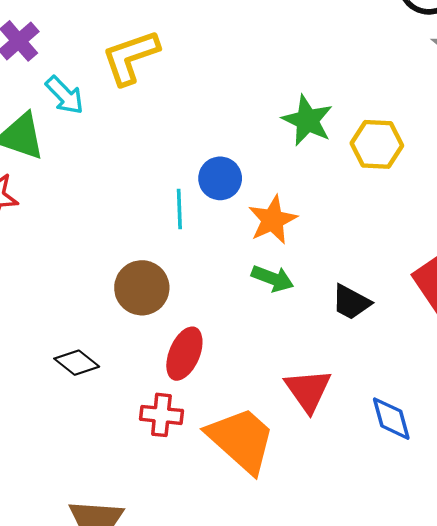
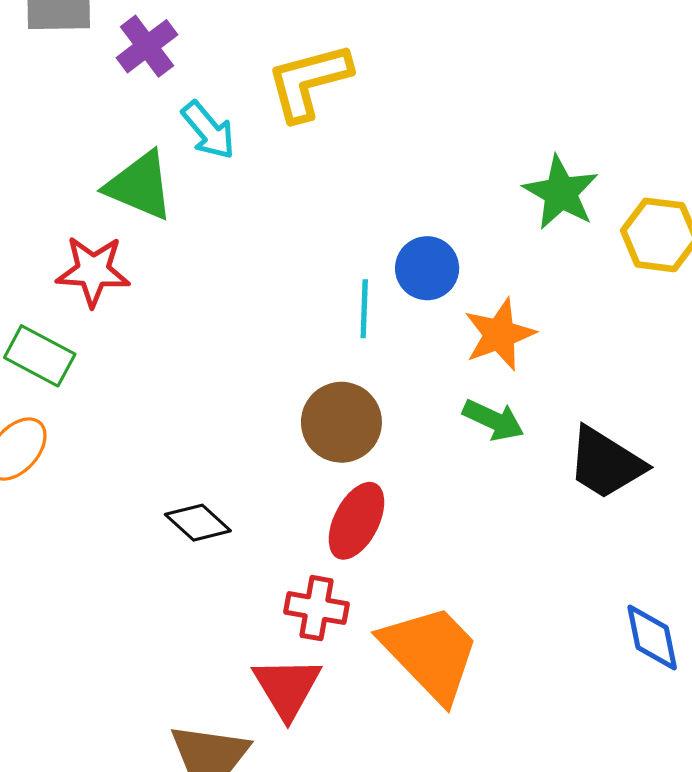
brown circle: (142, 288) -> (341, 422), moved
black trapezoid: (351, 302) -> (606, 463), size x1.4
red triangle: (308, 390) -> (287, 687), moved

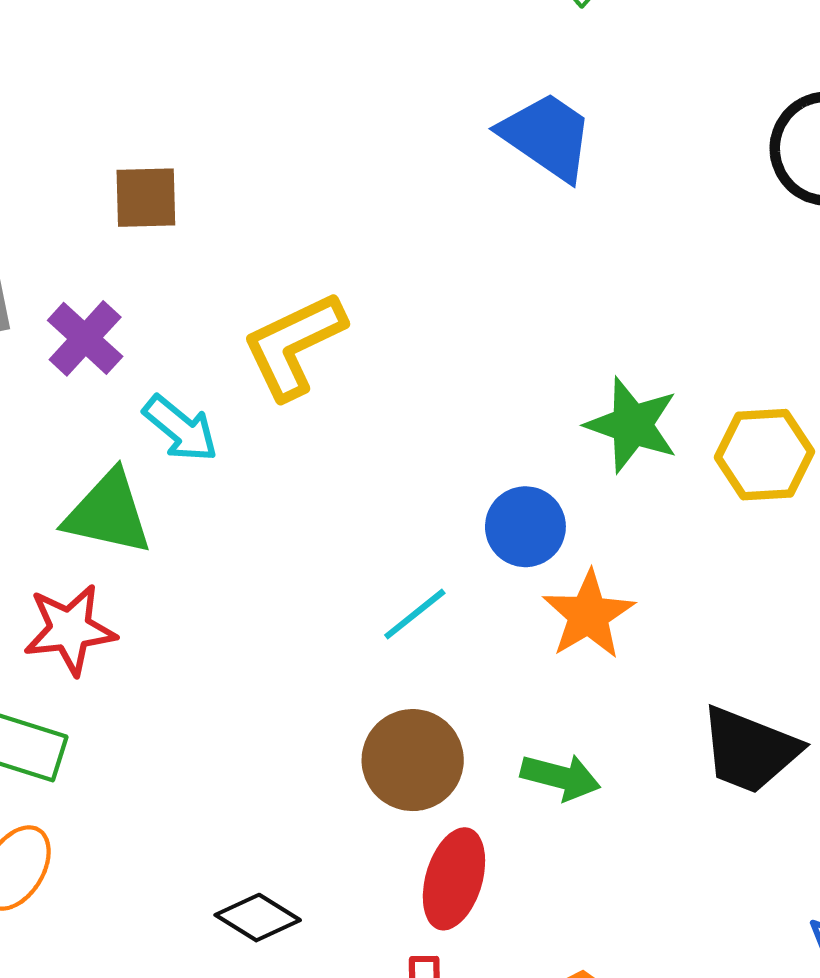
blue circle: (427, 268) -> (525, 527), moved
cyan line: (364, 309) -> (415, 614), turned 60
green arrow: (493, 420) -> (561, 777), moved

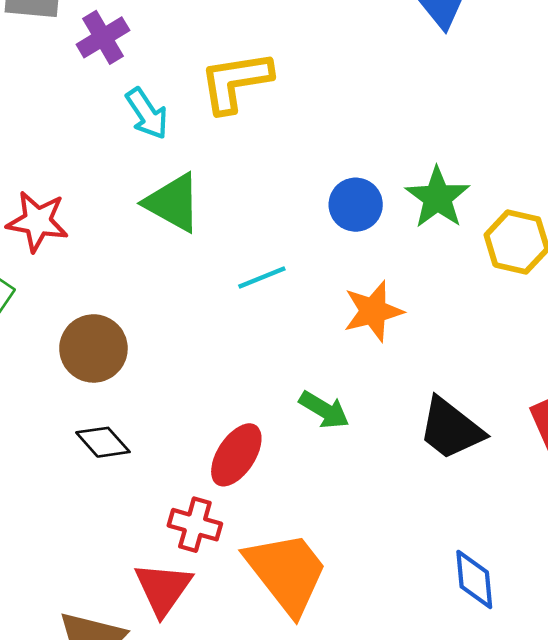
green triangle: (108, 513) -> (173, 203), moved
blue circle: (525, 527) -> (356, 205), moved
brown circle: (413, 760) -> (93, 348), moved

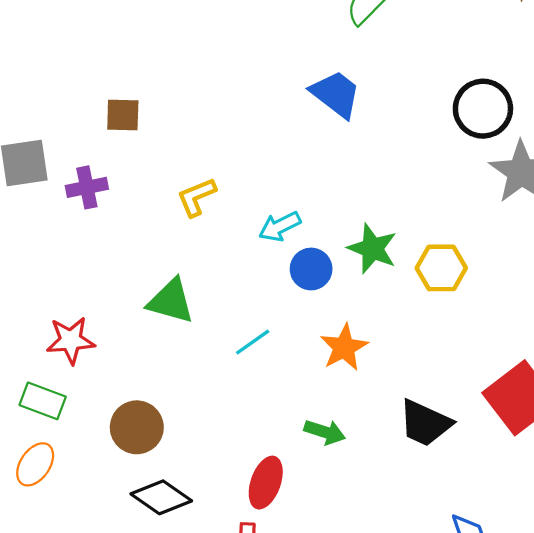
purple cross: (103, 37) -> (87, 187), turned 33
yellow L-shape: (236, 82) -> (197, 197), size x0.7
cyan arrow: (147, 114) -> (280, 226), moved, turned 111
black diamond: (103, 442) -> (161, 497), size x1.4

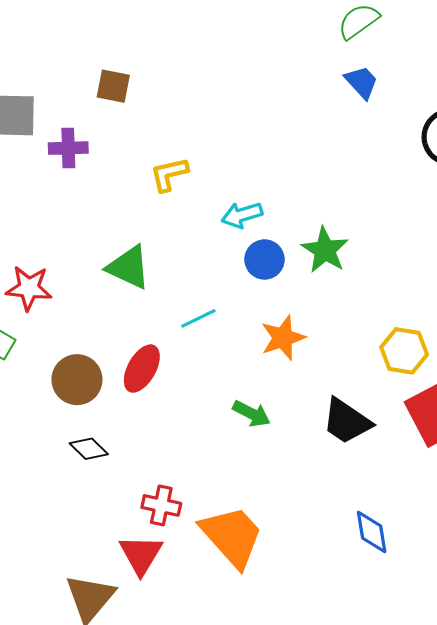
blue trapezoid: (336, 94) -> (361, 82), moved, size x0.7
yellow hexagon: (441, 268) -> (404, 351), moved
red ellipse: (266, 483) -> (142, 369), moved
black diamond: (161, 497) -> (89, 449), size x0.7

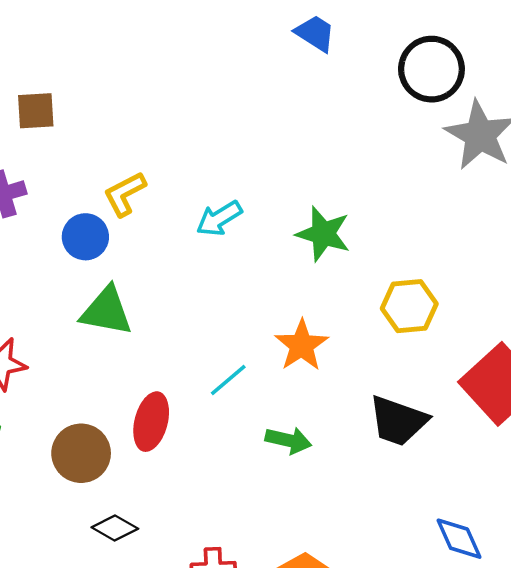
blue circle: (264, 259) -> (85, 237), moved
cyan line: (198, 318) -> (228, 380), moved
yellow hexagon: (404, 351) -> (409, 306), moved

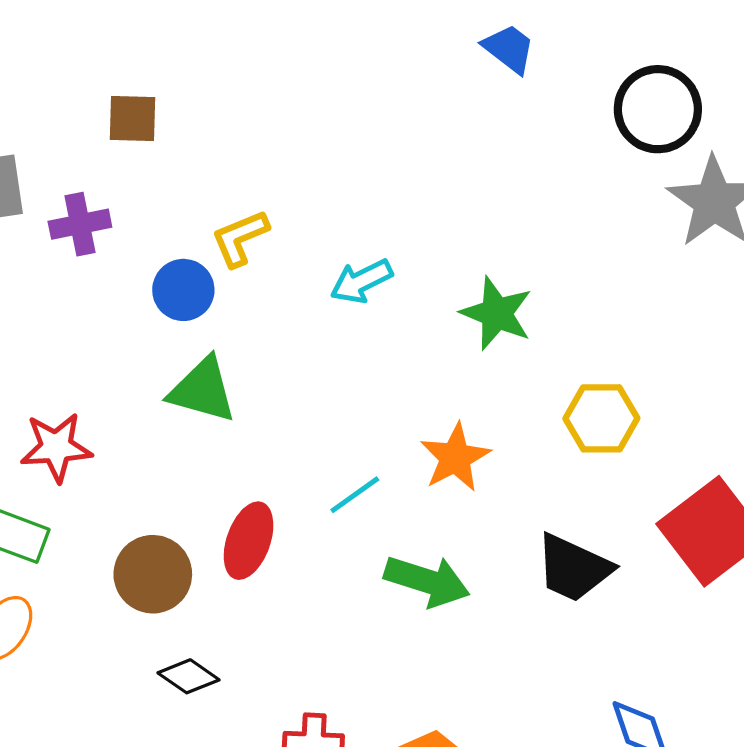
green arrow: (288, 440) -> (427, 581), size x1.4

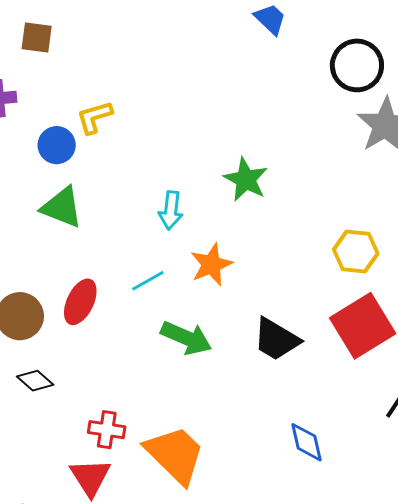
cyan arrow: (361, 281) -> (171, 210), moved, turned -63
yellow hexagon: (601, 418) -> (356, 252), moved

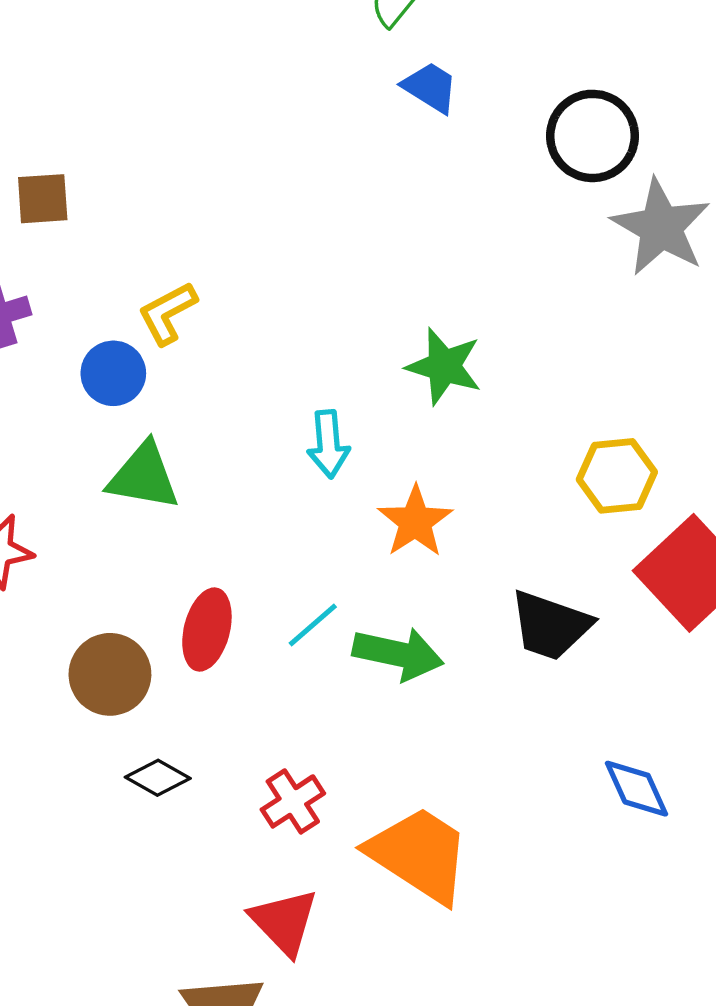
yellow hexagon: (356, 252) -> (617, 476), moved
cyan line: (148, 281) -> (313, 625), moved
red cross: (107, 430) -> (293, 801), moved, turned -30

